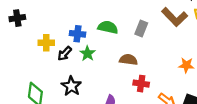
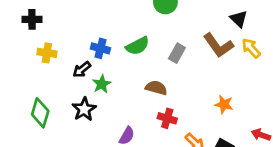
green semicircle: (108, 27) -> (138, 46), turned 132
yellow cross: (46, 43) -> (47, 53), moved
green star: (88, 53) -> (102, 84), moved

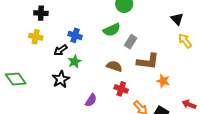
black cross: (32, 19) -> (41, 13), moved
brown L-shape: (218, 45) -> (148, 61), moved, turned -50
green semicircle: (138, 46) -> (112, 30), moved
green diamond: (40, 113) -> (16, 79), moved, turned -55

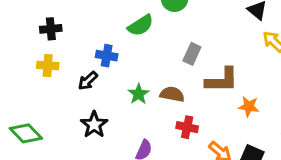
green semicircle: (112, 30) -> (141, 25), moved
green star: (75, 61) -> (139, 94), moved

